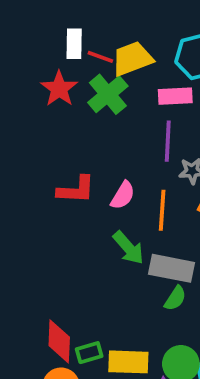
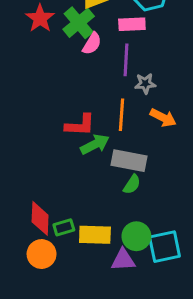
red L-shape: (76, 190) -> (80, 125), moved
pink semicircle: (123, 195) -> (92, 44), moved
green arrow: (128, 248) -> (95, 144), turned -76

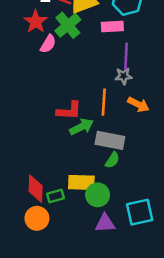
pink semicircle: (92, 44) -> (48, 44), moved
purple line: (126, 60) -> (126, 56), moved
yellow rectangle: (95, 235) -> (81, 182), moved
green circle: (136, 236) -> (98, 195), moved

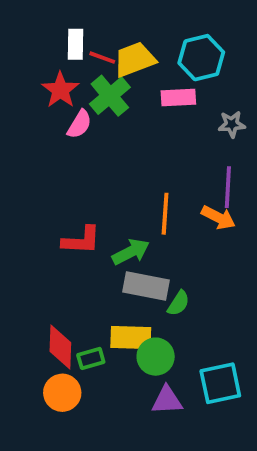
purple line: (126, 56) -> (228, 187), moved
gray star: (124, 76) -> (232, 124), moved
red L-shape: (69, 111) -> (81, 240), moved
gray rectangle: (110, 140) -> (146, 286), moved

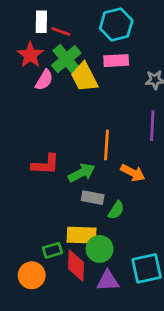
cyan hexagon: (201, 58) -> (116, 25), moved
yellow trapezoid: (135, 59) -> (84, 77), moved, turned -96
orange arrow: (218, 218) -> (133, 173), moved
gray rectangle: (146, 286) -> (93, 198), size x0.7
red diamond: (60, 347) -> (76, 266), moved

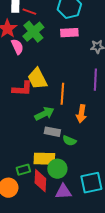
yellow trapezoid: (84, 77) -> (37, 79), moved
pink semicircle: (44, 80) -> (17, 47), turned -56
red L-shape: (46, 164) -> (22, 89), moved
orange arrow: (133, 173) -> (81, 114), turned 72
green semicircle: (116, 210) -> (69, 141), turned 80

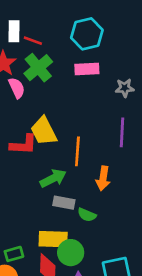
green rectangle: (23, 170) -> (14, 254), moved

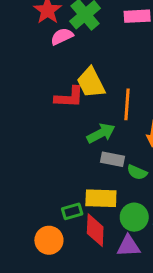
pink semicircle: (17, 88) -> (62, 36), turned -90
green circle: (71, 253) -> (134, 217), moved
green rectangle: (14, 254) -> (72, 211), moved

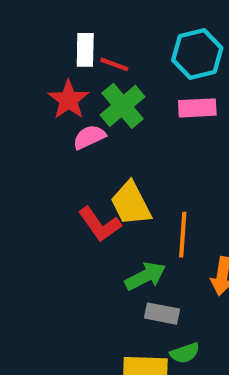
red L-shape: (69, 97) -> (100, 224), turned 52
green semicircle: (137, 172) -> (185, 353), moved, turned -42

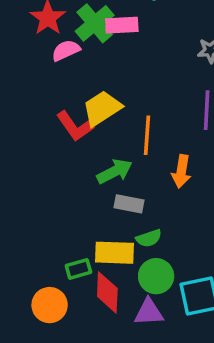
pink rectangle: (197, 108) -> (122, 25), moved
yellow trapezoid: (131, 203) -> (102, 108), turned 84

